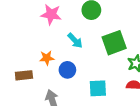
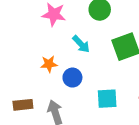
brown rectangle: (24, 75) -> (23, 105), moved

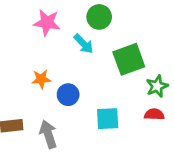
cyan arrow: (81, 44) -> (84, 44), moved

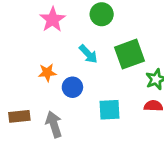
pink star: (47, 23) -> (53, 20), turned 30
cyan arrow: (84, 44) -> (88, 54), moved

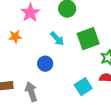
orange star: (47, 73) -> (15, 37), moved
cyan square: (110, 110) -> (83, 87), moved, turned -30

